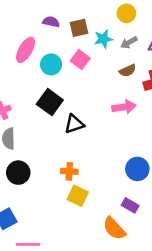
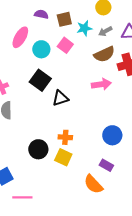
brown semicircle: (128, 70) -> (104, 54), size x1.5
orange cross: (69, 171) -> (65, 137), moved
black circle: (18, 173) -> (38, 149), moved

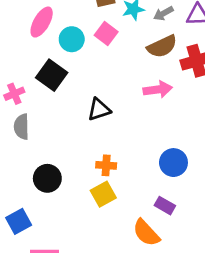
black square: (40, 80) -> (52, 75), moved
black circle: (38, 149) -> (47, 178), moved
yellow square: (63, 157) -> (103, 194), turned 36

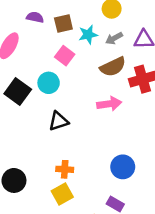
cyan circle: (72, 39) -> (49, 83), moved

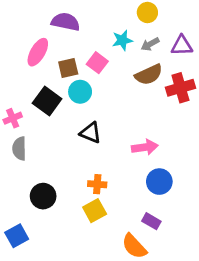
purple semicircle: (35, 17) -> (66, 22), size x1.5
brown square: (63, 24) -> (68, 68), moved
pink arrow: (109, 104) -> (145, 147), moved
black triangle: (58, 121) -> (91, 133), turned 40

